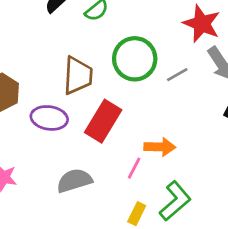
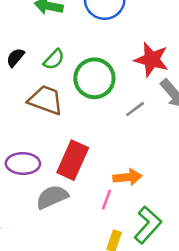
green circle: (135, 59) -> (94, 78), moved
brown trapezoid: (78, 76) -> (46, 100), moved, turned -66
gray semicircle: (74, 181) -> (52, 197), moved

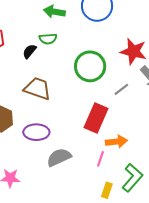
green semicircle: (54, 59) -> (48, 39), moved, turned 42
brown trapezoid: (46, 100) -> (38, 89), moved
red rectangle: (73, 160) -> (96, 118), moved

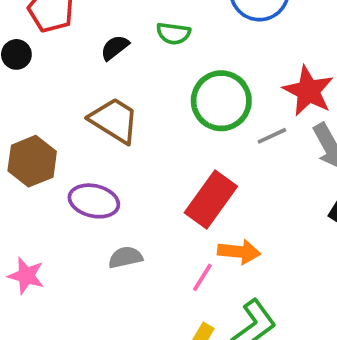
green semicircle: (48, 39) -> (173, 33), moved
gray line: (121, 89) -> (272, 136), moved
gray semicircle: (59, 157) -> (125, 257), size x0.7

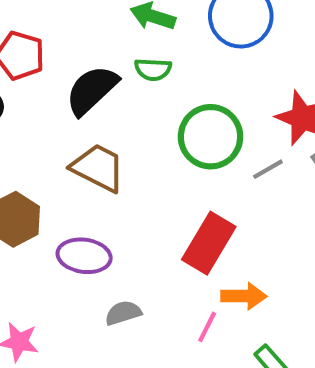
black semicircle: (115, 48) -> (92, 90), size x1.8

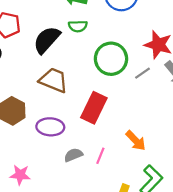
red rectangle: (209, 243) -> (94, 108), moved
orange arrow: (244, 296) -> (136, 141), turned 50
pink line: (207, 327) -> (100, 156), moved

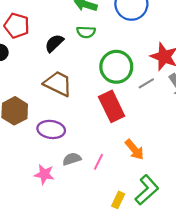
black semicircle: (47, 40) -> (54, 43), size x0.7
red rectangle: (94, 108) -> (112, 106), moved, turned -56
pink star: (20, 175) -> (44, 174), moved

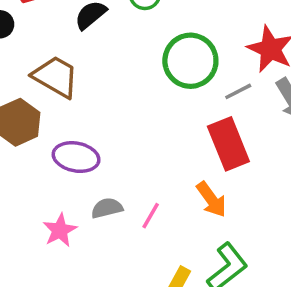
brown trapezoid: (58, 84) -> (56, 77), moved
red rectangle: (112, 106) -> (228, 144), moved
pink star: (44, 174) -> (60, 230), turned 30

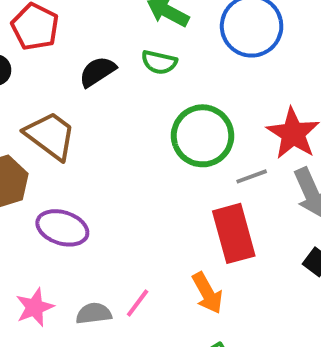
gray semicircle: (107, 208) -> (94, 313), moved

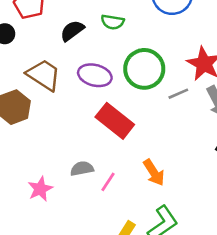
purple ellipse: (62, 228) -> (95, 75), moved
red rectangle: (234, 233) -> (115, 121), moved, turned -33
gray semicircle: (94, 313) -> (82, 169), moved

